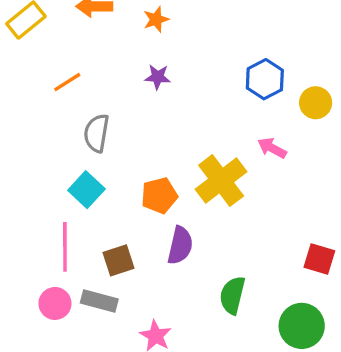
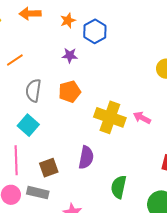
blue hexagon: (265, 79) -> (95, 31), moved
pink arrow: (272, 148) -> (142, 118), moved
yellow cross: (221, 181) -> (110, 117), turned -32
orange pentagon: (159, 195) -> (70, 92), moved

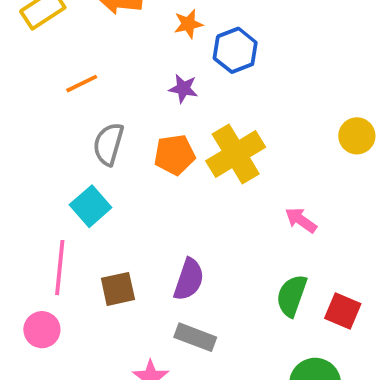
yellow cross: (110, 117) -> (236, 154), moved, turned 32
green semicircle: (119, 187) -> (292, 296), moved
gray rectangle: (38, 193) -> (195, 337), moved

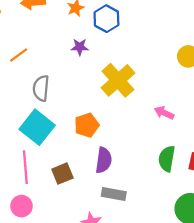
orange pentagon: (175, 155) -> (87, 125), moved
cyan square: (91, 206) -> (37, 127), size x1.4

